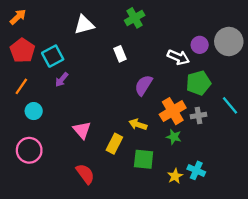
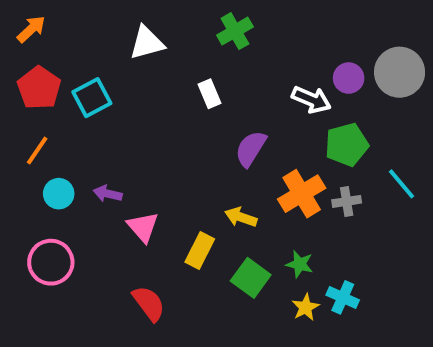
purple arrow: (62, 80) -> (108, 194), moved, turned 64
green star: (174, 137) -> (300, 264), moved
green square: (144, 159) -> (251, 278), turned 30

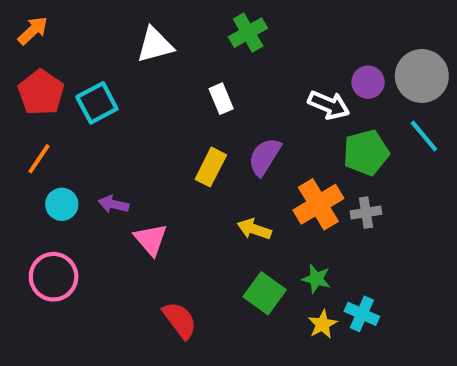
cyan line: (401, 184) -> (424, 136), moved
yellow rectangle: (200, 250) -> (211, 167), moved
red semicircle: (149, 303) -> (180, 320), moved

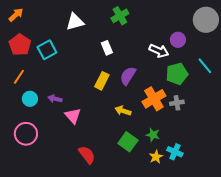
gray circle: (422, 76) -> (206, 20), moved

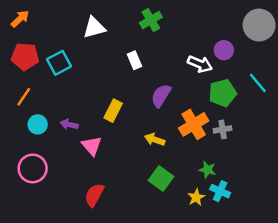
red pentagon: (20, 45) -> (25, 56), turned -30
yellow rectangle: (102, 81) -> (113, 111), moved
green star: (153, 135) -> (207, 170), moved
red semicircle: (87, 155) -> (94, 195), moved, turned -114

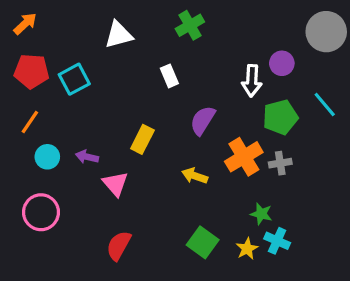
white arrow: (200, 64) -> (252, 81), turned 70
green square: (161, 179) -> (203, 242), moved

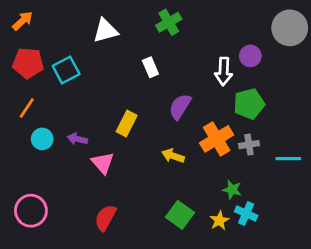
cyan line: (325, 104) -> (288, 159), moved, turned -50
pink circle: (41, 212) -> (31, 211), moved

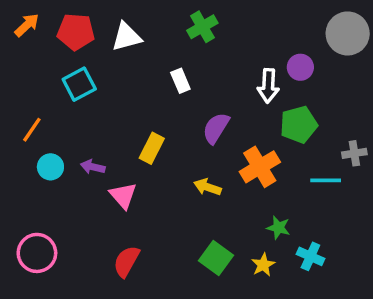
red pentagon: (28, 63) -> (76, 32), moved
gray cross: (249, 145) -> (354, 153), moved
cyan line: (288, 159) -> (326, 180), moved
cyan cross: (246, 213) -> (310, 256), moved

